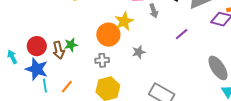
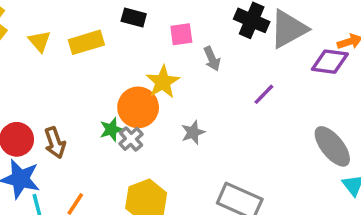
green star: (71, 45) -> (111, 129), moved
gray cross: (102, 60) -> (131, 139), moved, turned -32

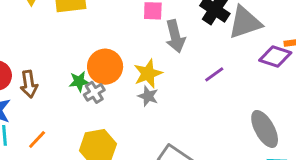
gray arrow: (212, 59) -> (175, 36), size x1.5
yellow star: (163, 82) -> (148, 74), moved
gray star: (193, 132) -> (148, 96), turned 30

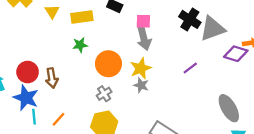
gray arrow: (175, 36) -> (144, 38), moved
green star: (79, 81) -> (80, 45), moved
gray cross: (94, 92) -> (104, 94), moved

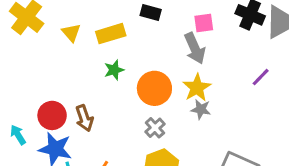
pink square: (143, 21) -> (204, 23), moved

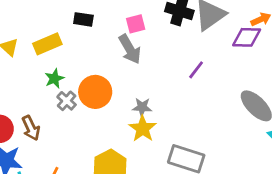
yellow star: (197, 88) -> (143, 129), moved
gray cross: (155, 128) -> (67, 101), moved

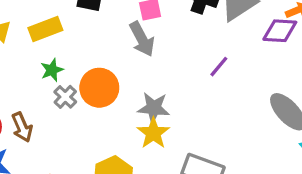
gray star: (142, 107) -> (154, 108), size x1.4

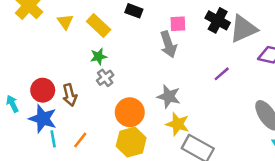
yellow rectangle: (45, 29) -> (99, 26), turned 55
orange circle: (99, 88) -> (130, 112), moved
yellow star: (153, 133) -> (178, 124), moved, turned -30

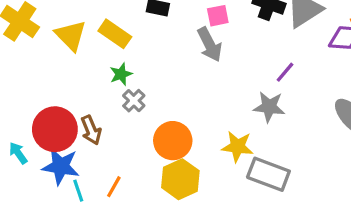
yellow triangle: (65, 22) -> (71, 35), size x1.5
red circle: (43, 90) -> (55, 129), size x1.4
gray star: (169, 96) -> (269, 107), moved

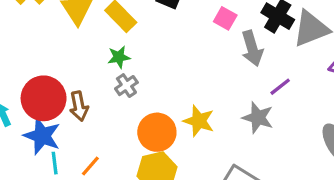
pink square: (218, 16) -> (225, 18), turned 30
gray arrow: (210, 45) -> (252, 48), moved
yellow star: (237, 146) -> (199, 121), moved

